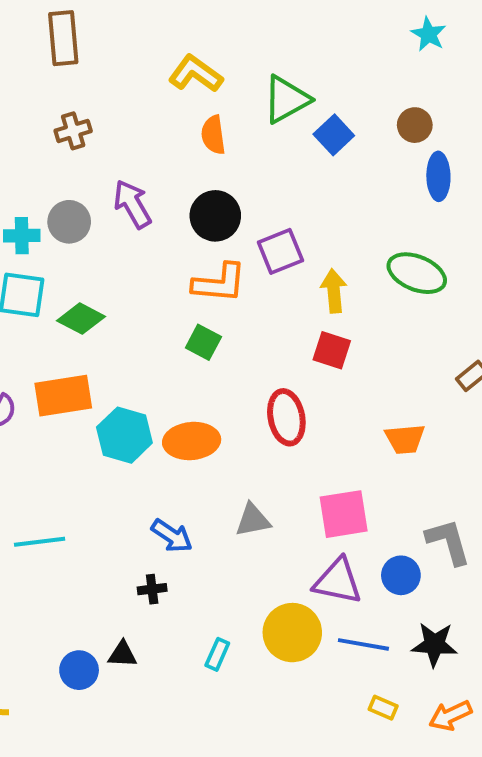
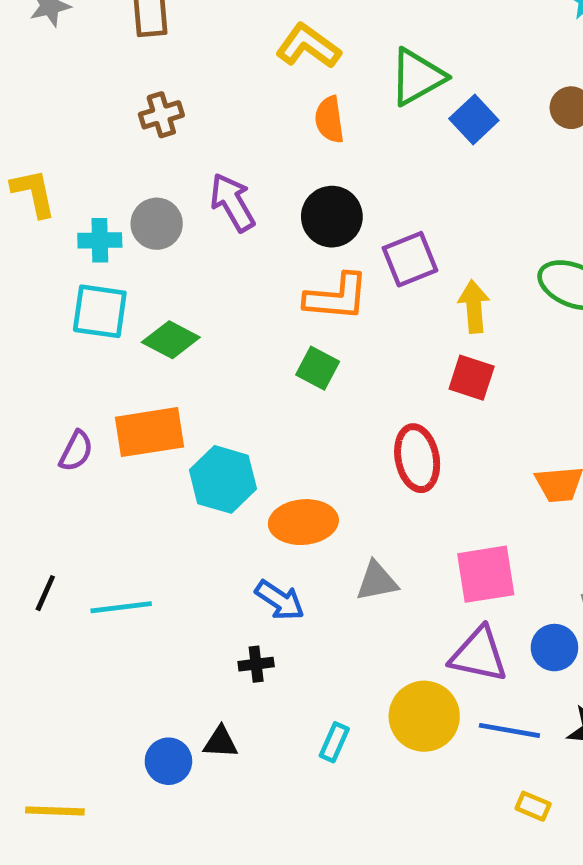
orange ellipse: (192, 441) -> (303, 522), moved

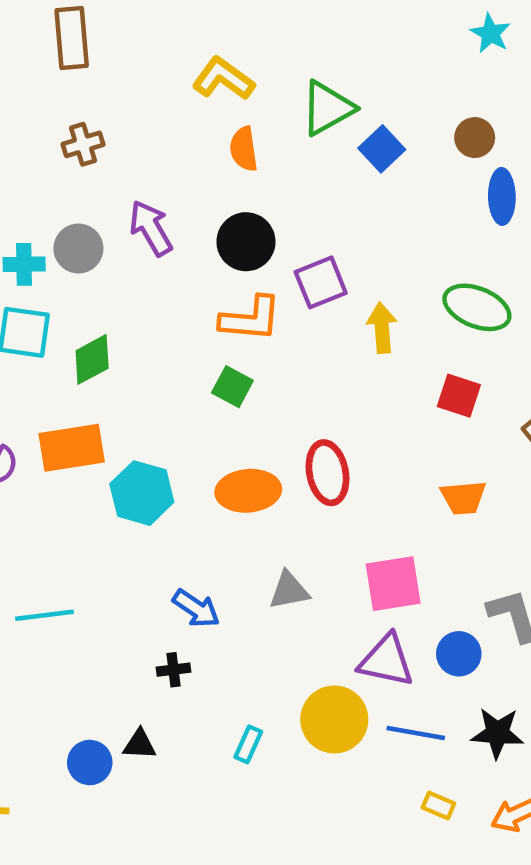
green diamond: (171, 340) -> (92, 359), turned -56
red square: (472, 378) -> (459, 396), moved
orange ellipse: (303, 522) -> (248, 491), moved

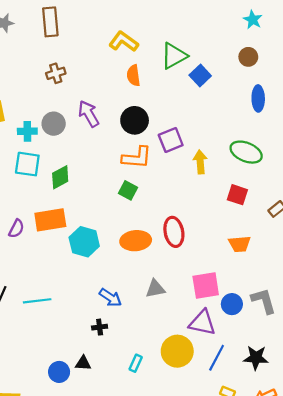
brown circle: (475, 138) -> (248, 57), moved
blue circle: (459, 654) -> (232, 304), moved
blue line: (416, 733) -> (217, 358), turned -72

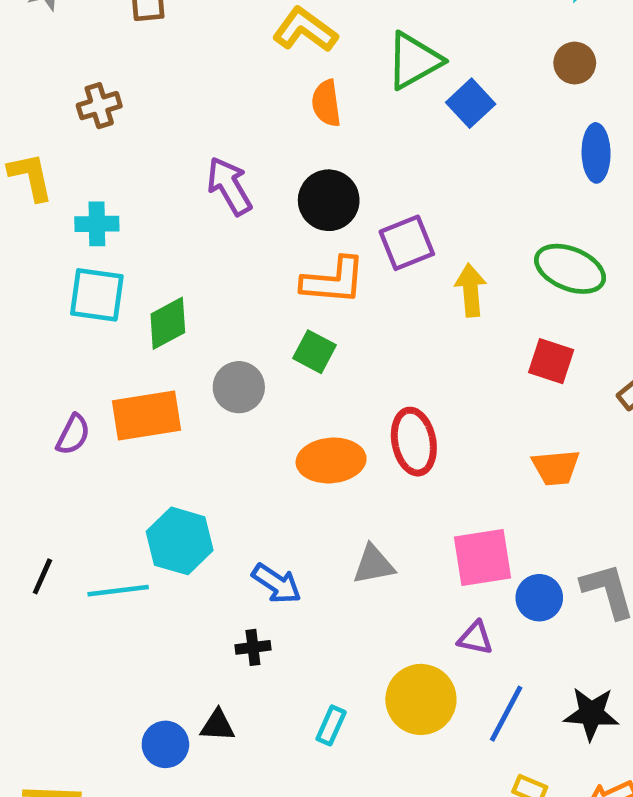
brown cross: (56, 73) -> (99, 106), moved
gray circle: (54, 124) -> (239, 387), moved
cyan hexagon: (84, 242) -> (180, 541), moved
purple triangle: (202, 323) -> (475, 638), size x0.6

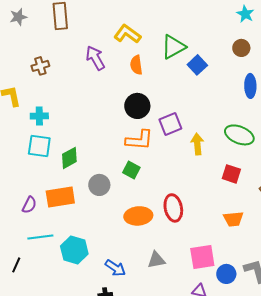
purple arrow: (229, 186) -> (95, 58), moved
cyan line: (118, 591) -> (40, 237), moved

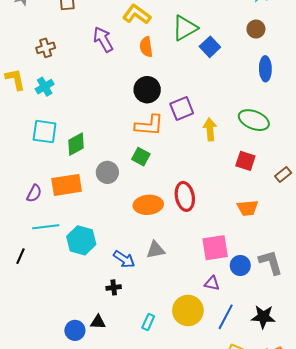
cyan cross: (39, 116) -> (45, 87), moved, turned -30
gray triangle: (156, 260) -> (156, 250), moved

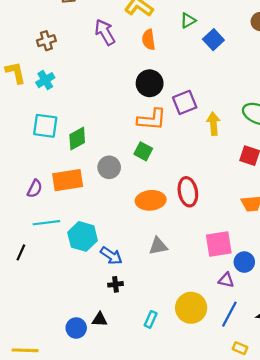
green triangle: (185, 28) -> (188, 20), size x0.6
blue arrow: (124, 259) -> (111, 256), moved
purple triangle: (212, 283) -> (226, 280), moved

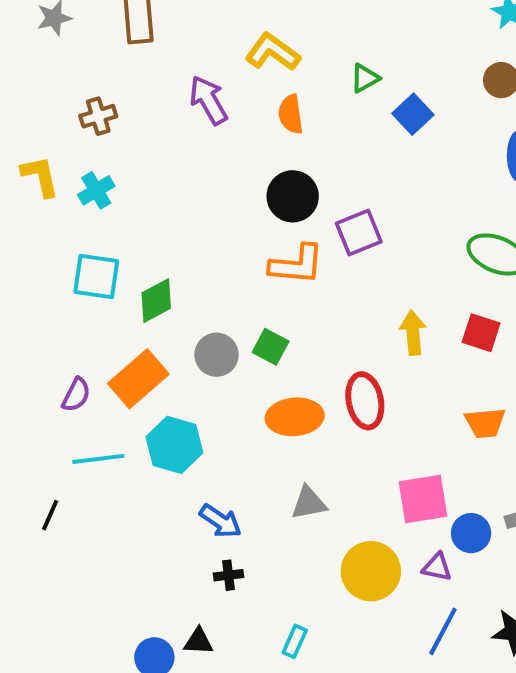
yellow arrow: (213, 124) -> (413, 333), moved
green square: (143, 151) -> (271, 347), moved
orange rectangle: (68, 180) -> (138, 379), turned -32
cyan hexagon: (83, 236) -> (174, 445), moved
yellow circle: (191, 308) -> (371, 571), moved

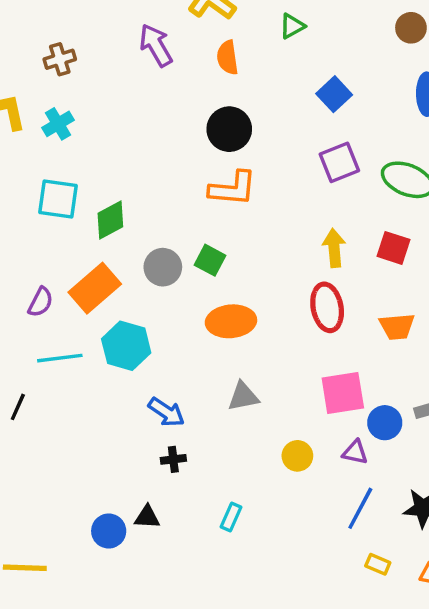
blue square: (413, 114) -> (334, 94), moved
purple square: (359, 232) -> (339, 162), moved
red ellipse: (365, 401) -> (327, 307), moved
yellow circle: (371, 571) -> (297, 456), size x0.6

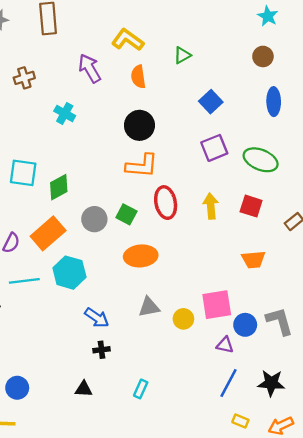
cyan cross: (58, 124) -> (65, 113), moved, turned -30
red ellipse: (327, 307) -> (166, 203), moved
yellow circle: (297, 456) -> (183, 319), moved
blue circle: (109, 531) -> (17, 388), moved

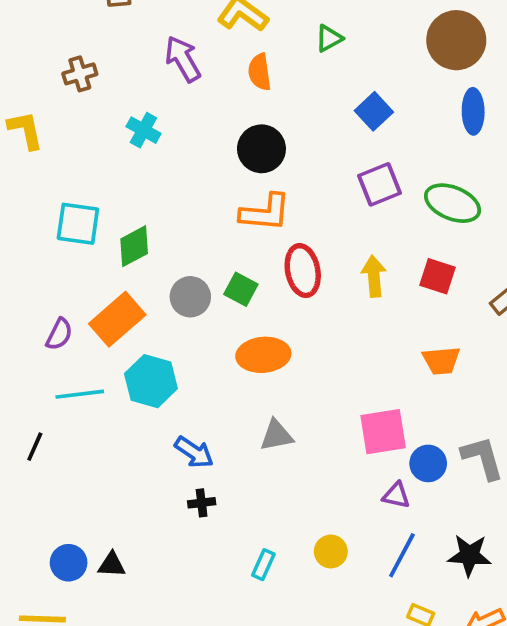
brown circle: (263, 56) -> (456, 40), size x1.8
yellow circle: (183, 319) -> (331, 551), moved
black triangle: (84, 389) -> (112, 565), moved

